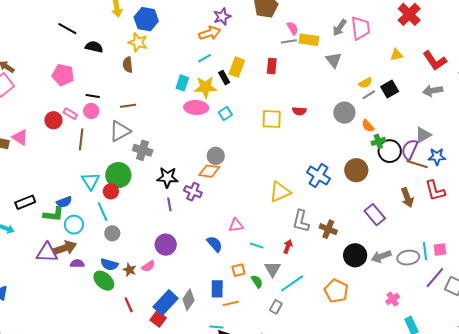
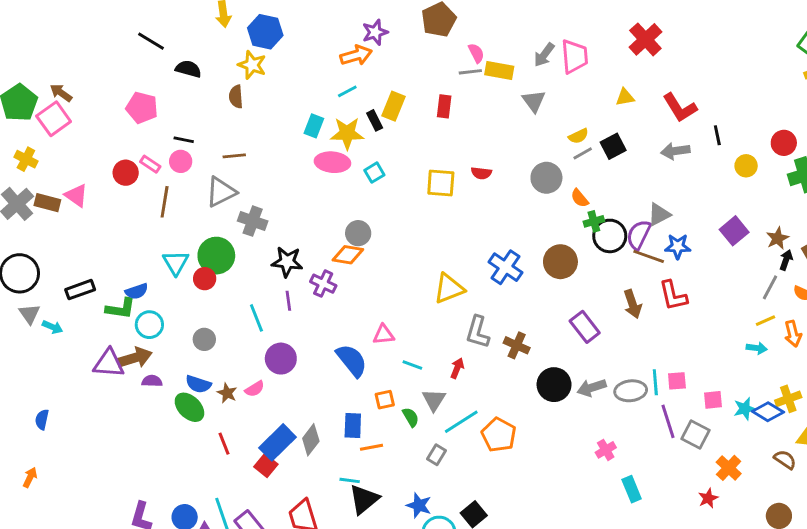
cyan line: (103, 212) -> (256, 318), moved
blue semicircle: (215, 244) -> (352, 360), size x1.4
purple line: (435, 278) -> (668, 421), turned -60
orange pentagon: (336, 291) -> (499, 435), moved

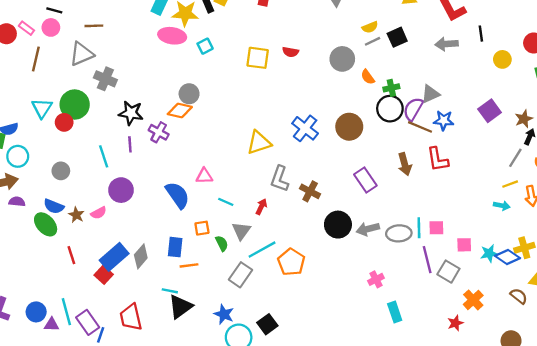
green cross: (594, 221) -> (391, 88), moved
gray rectangle: (437, 455) -> (241, 275), size x1.5

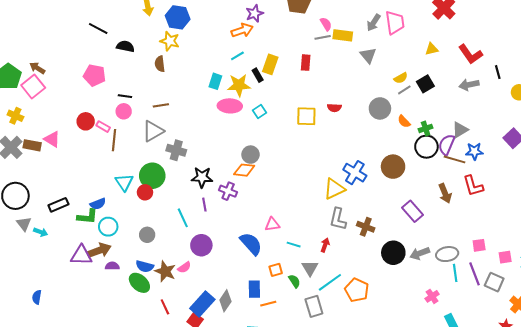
pink rectangle: (26, 28) -> (103, 127), moved
yellow triangle: (259, 143) -> (334, 189), moved
brown star: (76, 215) -> (165, 271), size x1.5
cyan line: (419, 228) -> (455, 273), moved
gray rectangle: (241, 275) -> (314, 306), turned -45

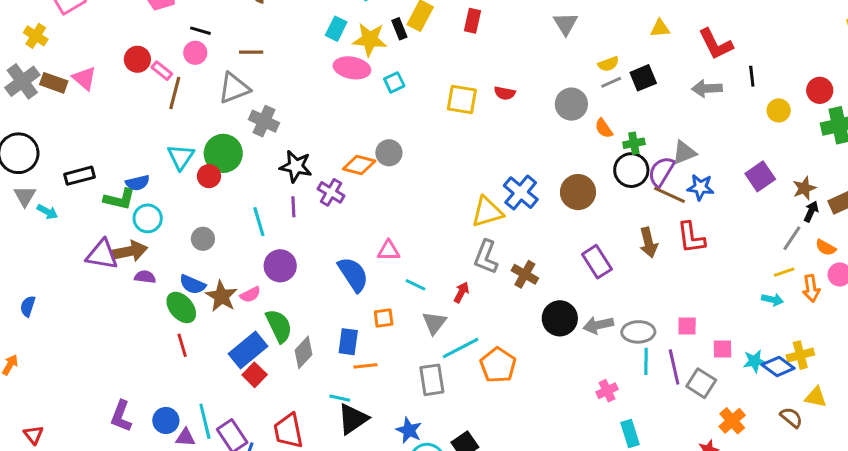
gray circle: (251, 155) -> (389, 153), moved
green semicircle: (294, 281) -> (279, 326), moved, size x1.6
blue rectangle: (202, 304) -> (248, 350), moved
red line: (165, 307) -> (182, 345), moved

